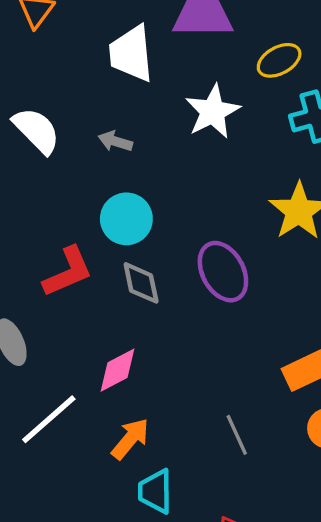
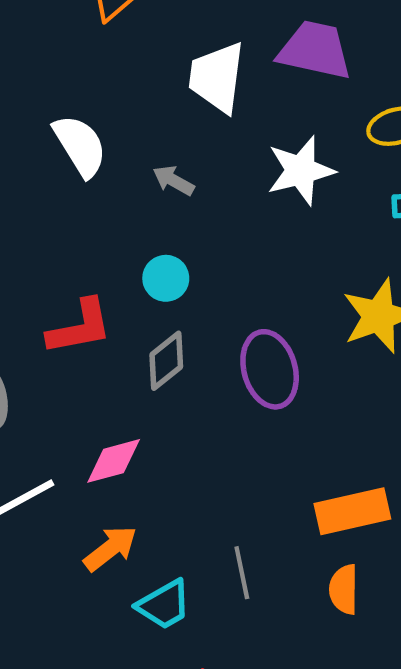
cyan circle: (126, 219) -> (166, 278), size x0.7
gray diamond: (141, 283) -> (166, 361), turned 51
cyan trapezoid: (155, 491) -> (164, 605), moved, turned -132

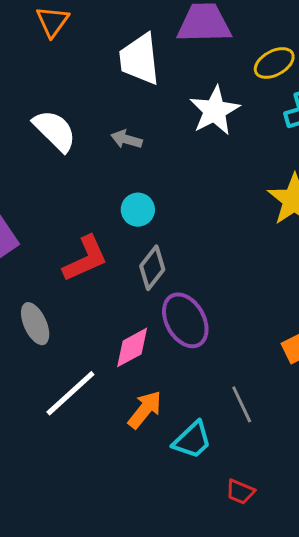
purple ellipse: (270, 369) -> (185, 320), moved

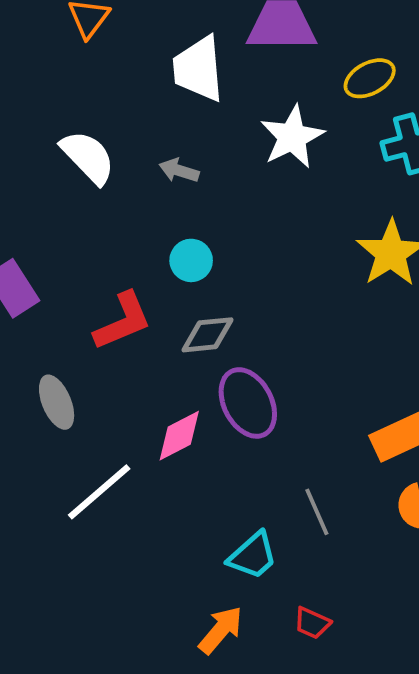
gray diamond: (152, 268) -> (208, 335), turned 45
orange arrow: (145, 410) -> (221, 630), moved

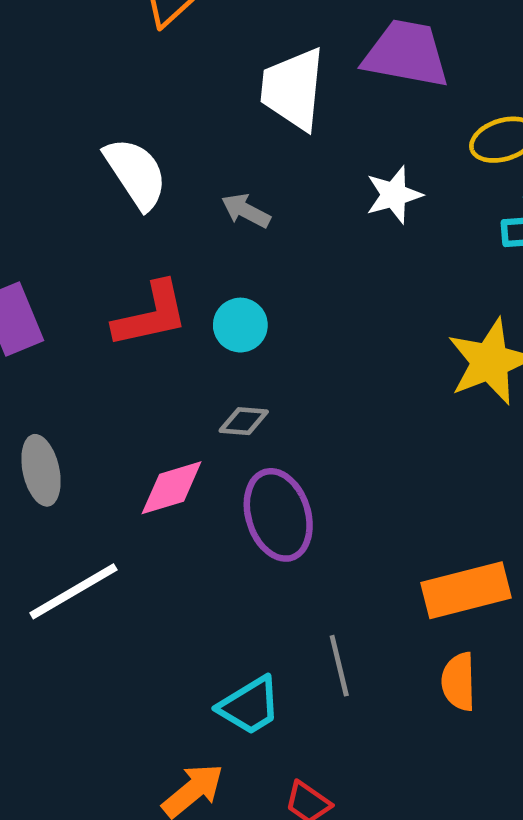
white star: (292, 137) -> (394, 195), size x0.7
red L-shape: (123, 321) -> (151, 315), moved
gray diamond: (208, 335) -> (244, 421), size x0.7
pink diamond: (179, 436) -> (172, 488), moved

